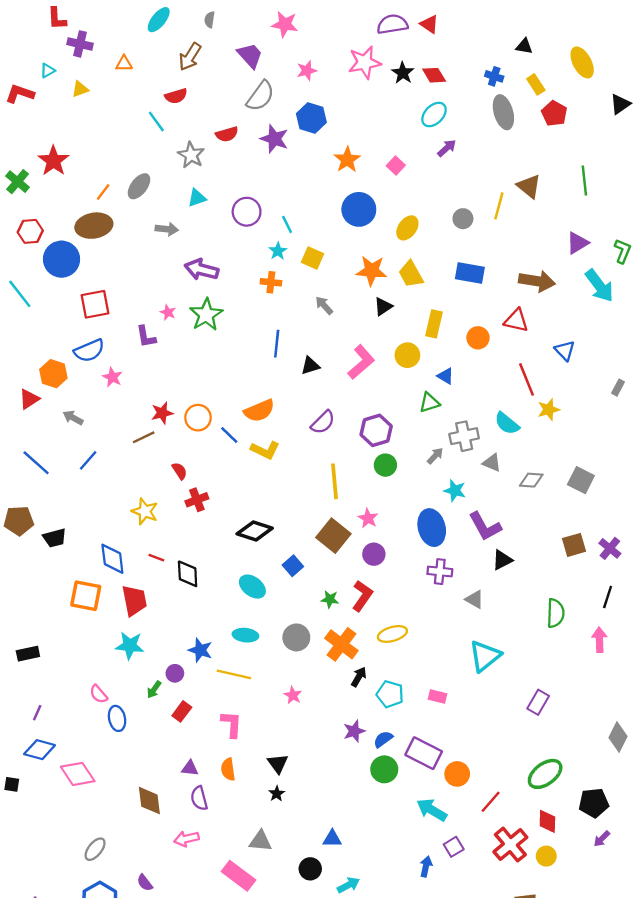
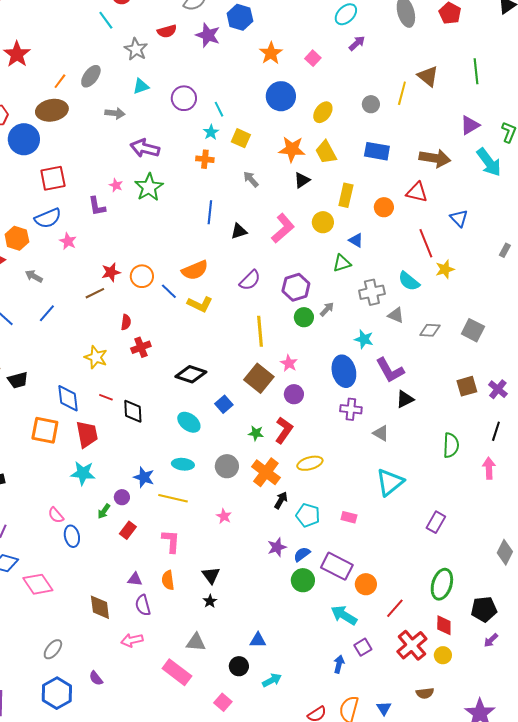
gray arrow: (435, 456) -> (327, 309), moved
red semicircle: (179, 471) -> (126, 322), turned 42
green ellipse: (545, 774) -> (442, 584), turned -36

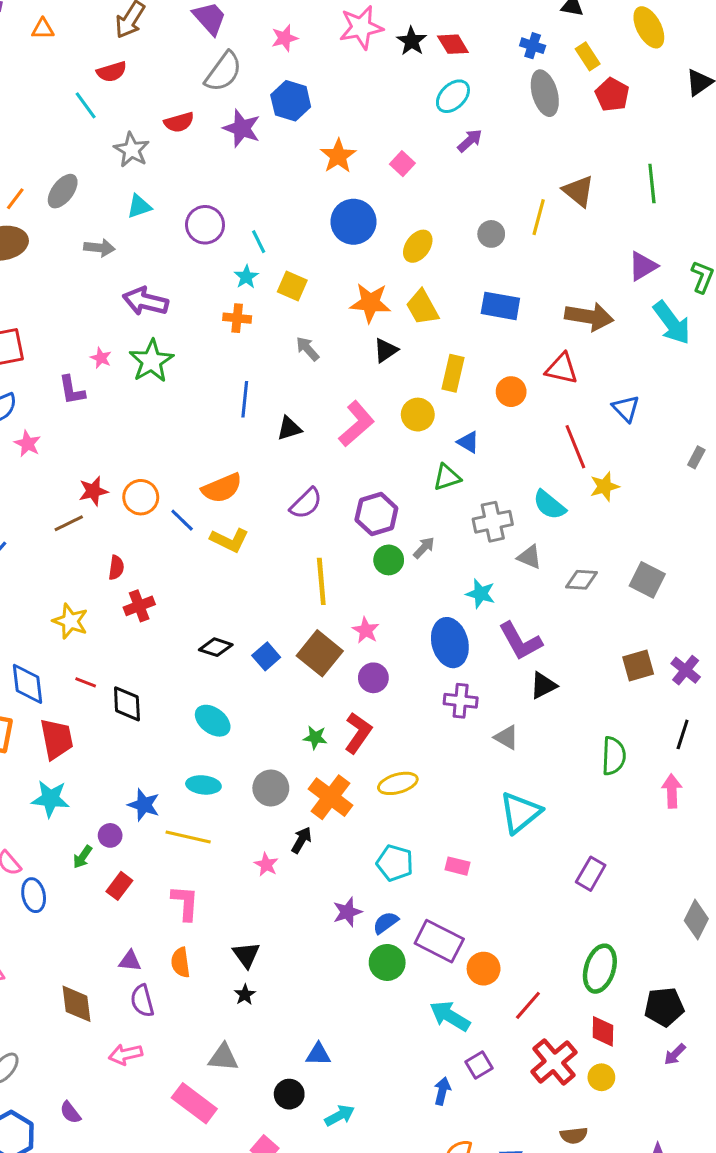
black diamond: (191, 374) -> (216, 647), size x0.7
blue square: (224, 404) -> (266, 656), moved
black arrow: (281, 500) -> (301, 840), moved

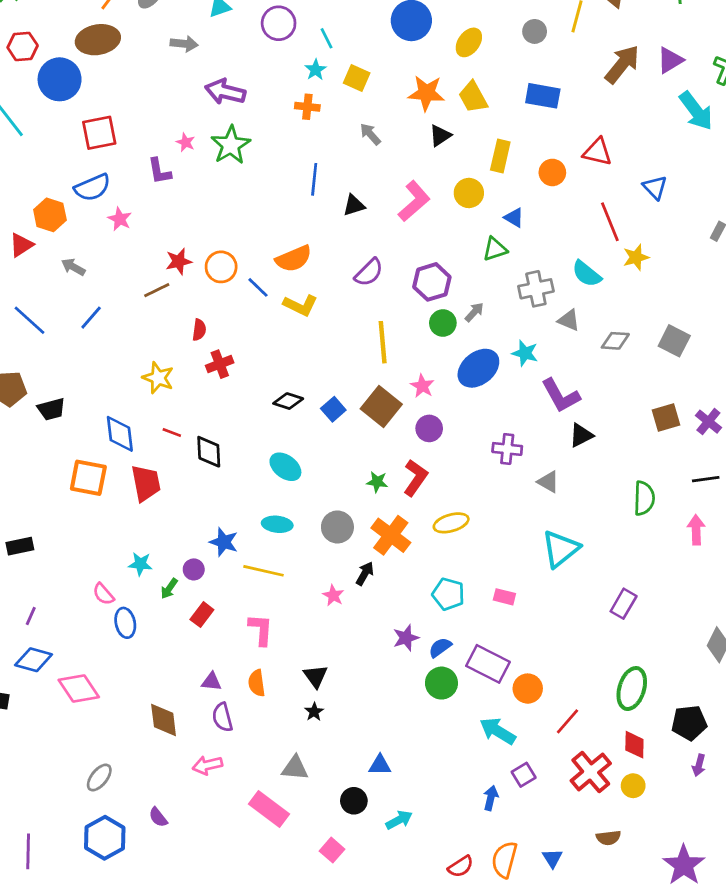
brown arrow: (589, 317) -> (622, 64), moved, turned -60
blue ellipse: (450, 643) -> (478, 368), moved, turned 66
black line: (683, 734) -> (706, 479), turned 64
cyan star: (50, 799) -> (140, 564), moved, size x0.7
purple arrow: (675, 1054) -> (699, 765), turned -30

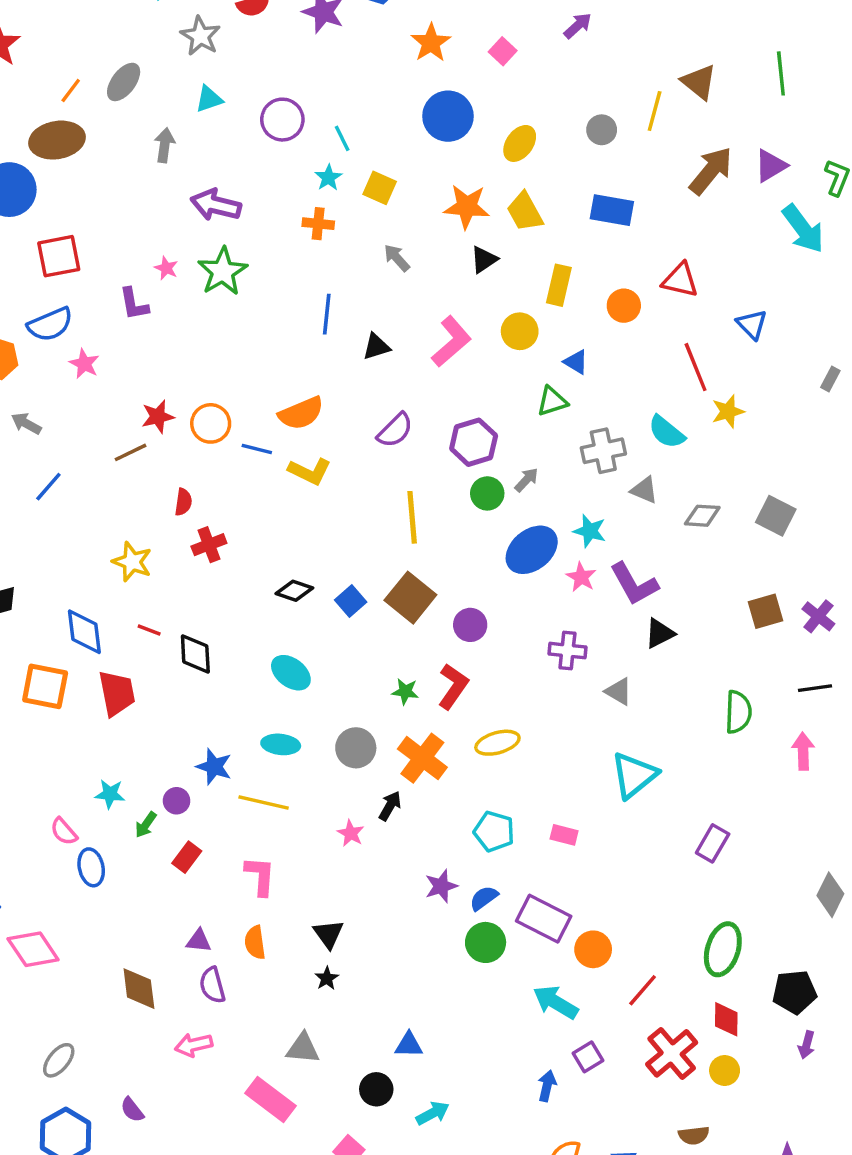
gray arrow: (184, 44) -> (165, 145), turned -88
blue line: (258, 287) -> (257, 449), turned -30
pink star: (422, 386) -> (581, 577), moved

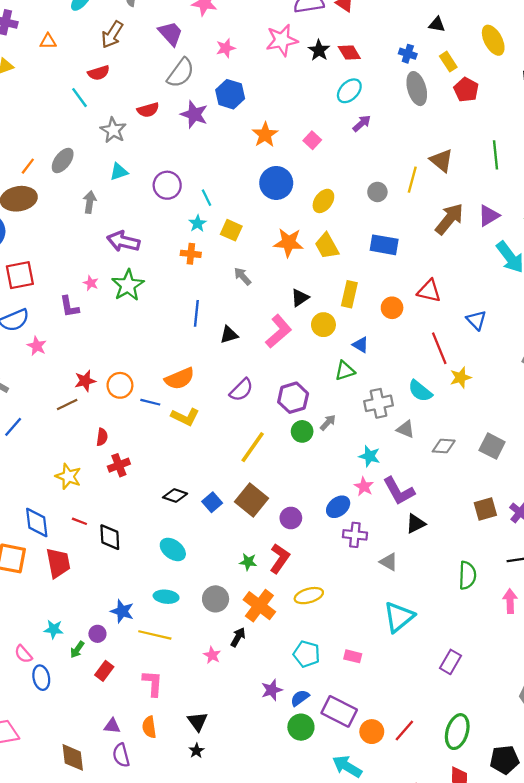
black triangle: (484, 260) -> (300, 298), moved
yellow line: (412, 517) -> (253, 447), turned 40
blue ellipse: (532, 550) -> (338, 507), moved, size x0.7
red line: (643, 990) -> (404, 730), moved

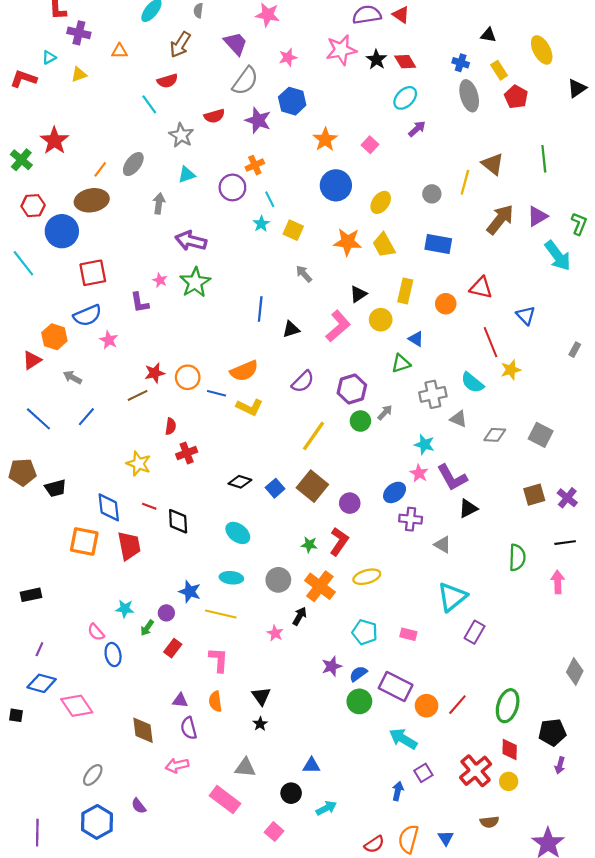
orange cross: (191, 254) -> (255, 165), moved, turned -30
purple rectangle: (450, 662) -> (475, 632), moved

